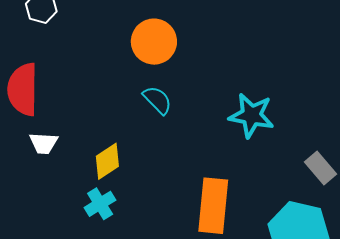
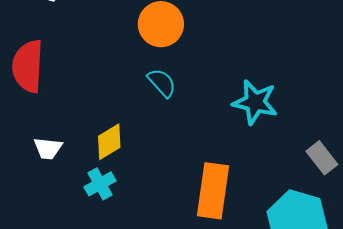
white trapezoid: (44, 143) -> (48, 148), moved

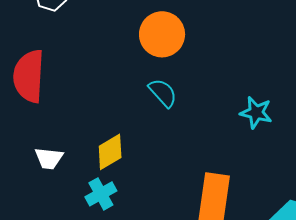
cyan star: (255, 102) -> (256, 113), size x0.7

